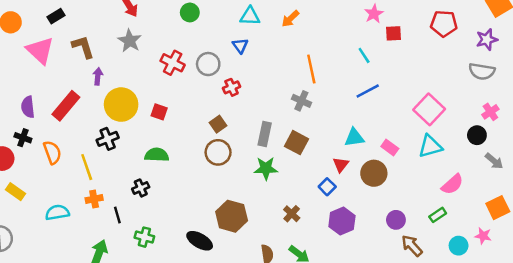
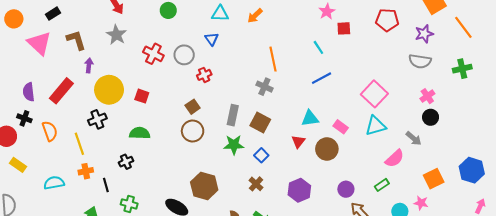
black circle: (477, 135) -> (431, 117), moved
gray arrow: (494, 161) -> (414, 138), moved
blue square: (327, 187) -> (261, 155), moved

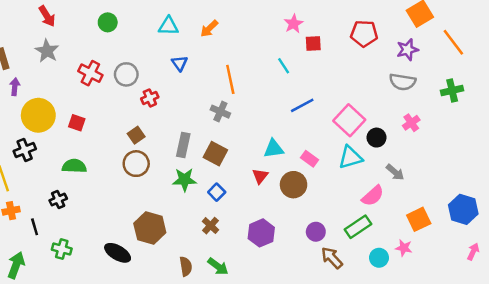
blue triangle: (212, 39) -> (180, 63), moved
blue line: (322, 78) -> (302, 105), moved
black circle: (431, 117) -> (377, 138), moved
green rectangle: (382, 185) -> (358, 227), size x1.5

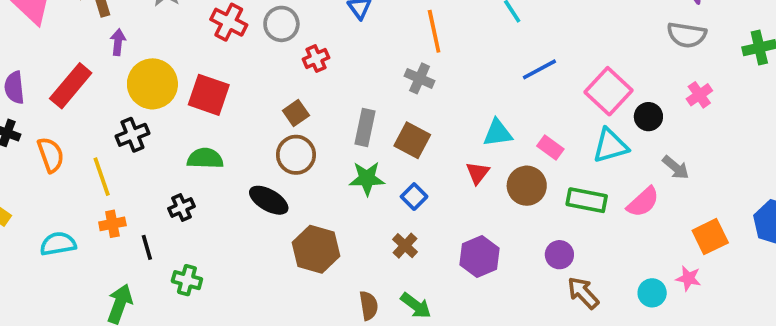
red square: (77, 123) -> (209, 95), size x1.6
green rectangle: (358, 227) -> (587, 200), moved, turned 45
black ellipse: (118, 253) -> (269, 200), moved

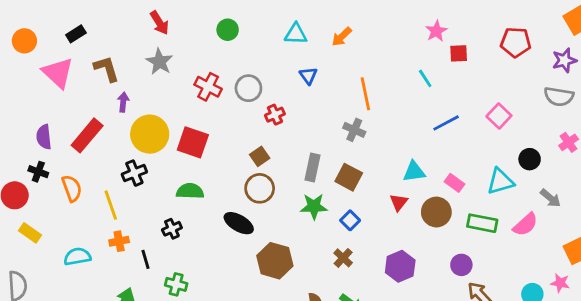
pink square: (608, 91) -> (499, 116), moved, size x0.7

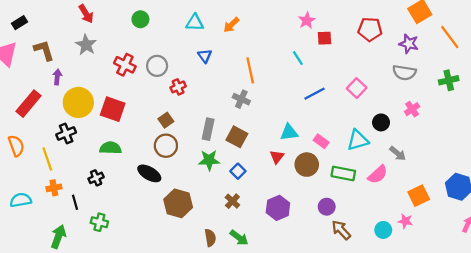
purple star: (564, 60) -> (409, 44), turned 30

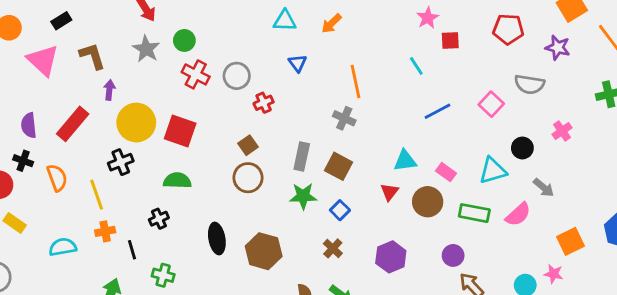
green circle: (140, 19) -> (184, 40), moved
gray semicircle: (404, 73) -> (529, 84), moved
black ellipse: (149, 173) -> (217, 239), moved, turned 50

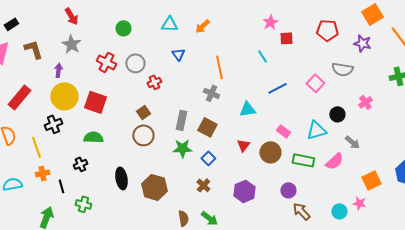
green circle: (184, 40) -> (123, 28), moved
purple arrow: (109, 90) -> (58, 70), moved
cyan triangle: (405, 161) -> (247, 109), moved

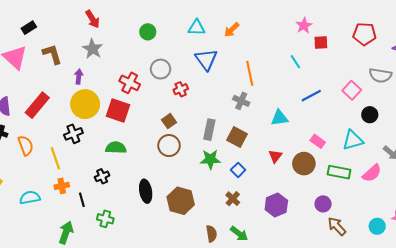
blue triangle: (178, 54) -> (206, 59), size x1.6
red cross: (106, 62) -> (130, 83), moved
black circle: (337, 114) -> (370, 115), moved

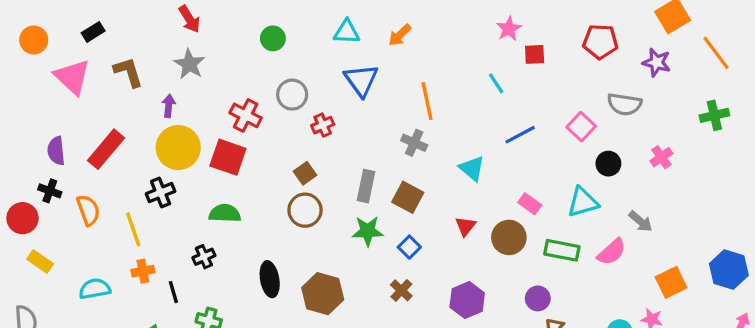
cyan triangle: (279, 118) -> (472, 168), turned 48

